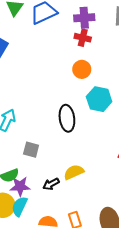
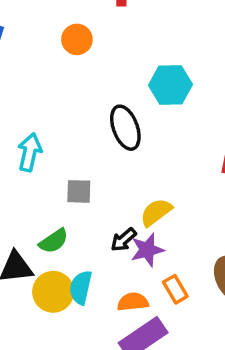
orange circle: (82, 69) -> (77, 39), moved
purple star: (20, 186) -> (147, 250), moved

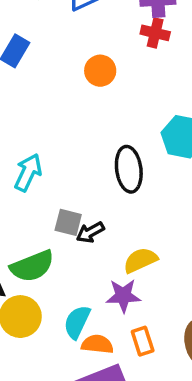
black arrow: (124, 240) -> (90, 232), moved
green semicircle: (54, 241) -> (32, 266), size x1.4
cyan semicircle: (81, 287) -> (77, 322), moved

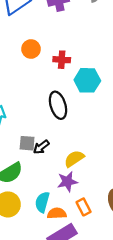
red cross: (155, 33) -> (62, 60), moved

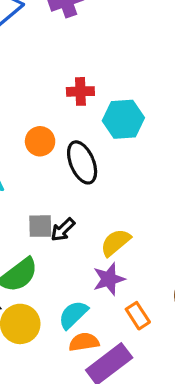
orange circle: (31, 49) -> (40, 141), moved
cyan semicircle: (42, 202) -> (73, 315), turned 36
orange semicircle: (57, 213) -> (84, 342), moved

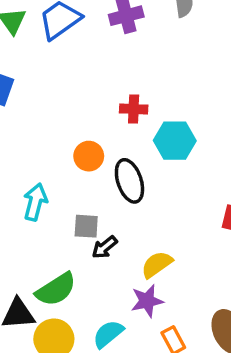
gray square: (40, 226) -> (86, 226), moved

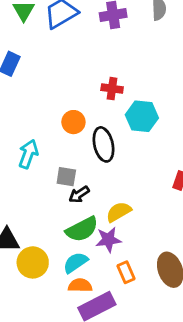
green semicircle: (56, 289) -> (82, 229), moved

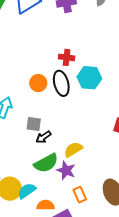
black ellipse: (103, 144) -> (61, 83), moved
purple star: (108, 240) -> (66, 170), turned 30
cyan semicircle: (76, 263) -> (27, 191), moved

